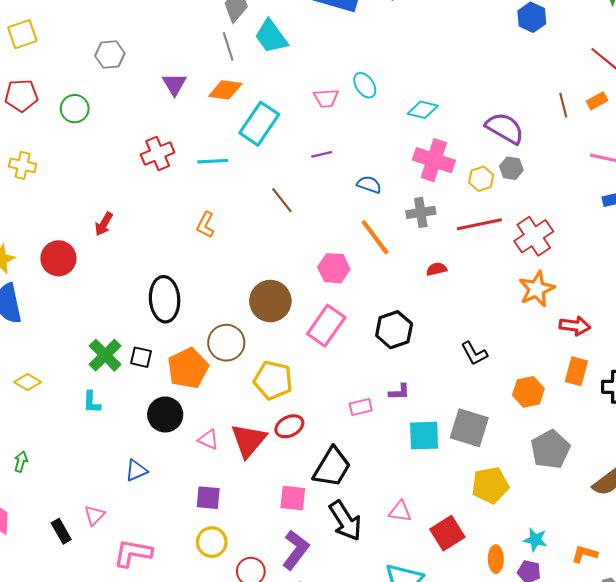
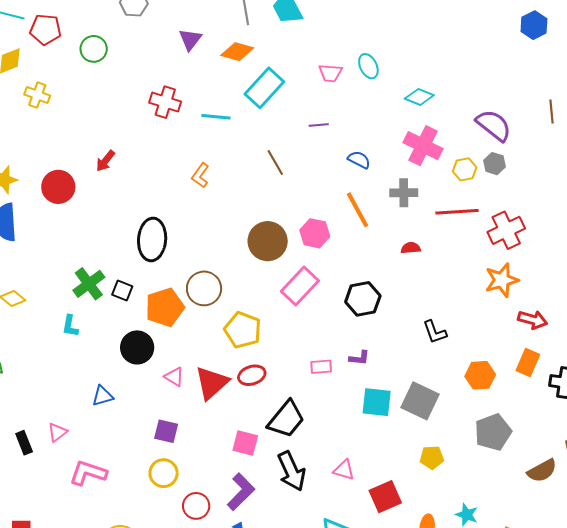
red cross: (158, 153) -> (165, 102), turned 32
brown circle: (270, 301) -> (268, 241), moved
yellow pentagon: (490, 485) -> (432, 457), size x0.7

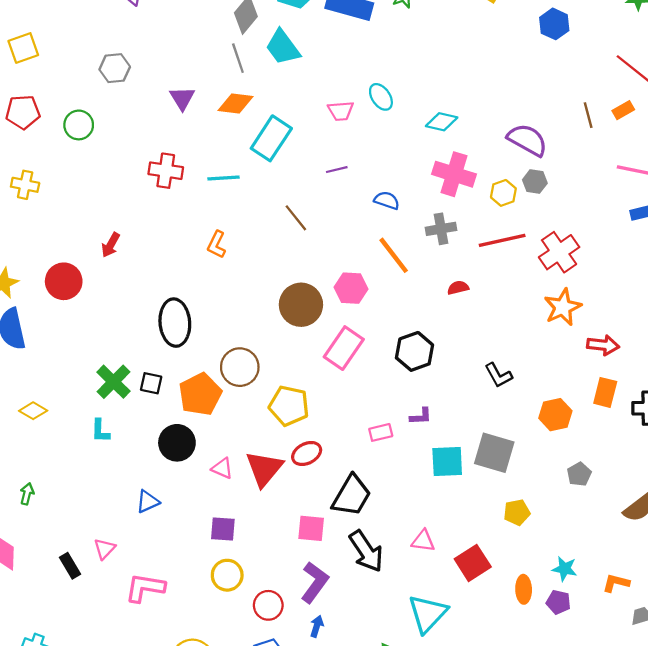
gray pentagon: (493, 432) -> (579, 474), size x0.6

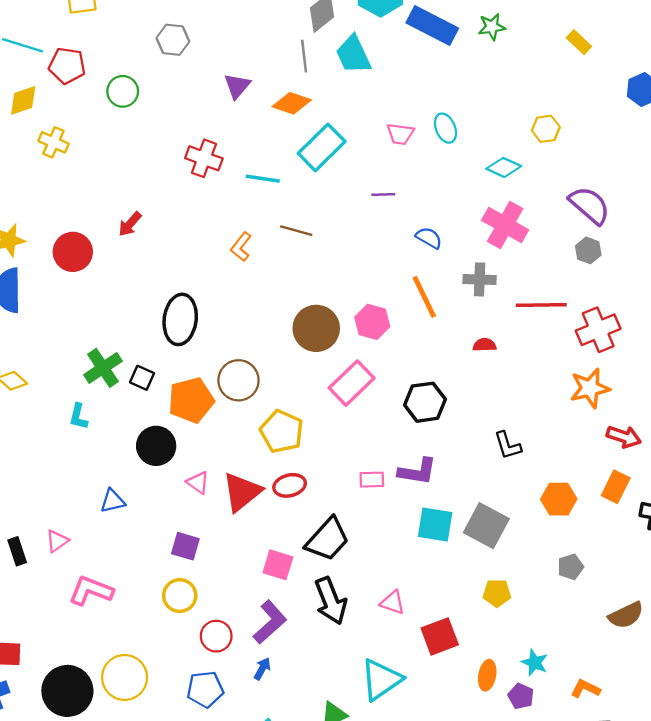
yellow hexagon: (503, 193) -> (546, 129), moved
brown line: (296, 218) -> (296, 231), moved, turned -48
purple L-shape: (421, 416) -> (417, 471), size x1.6

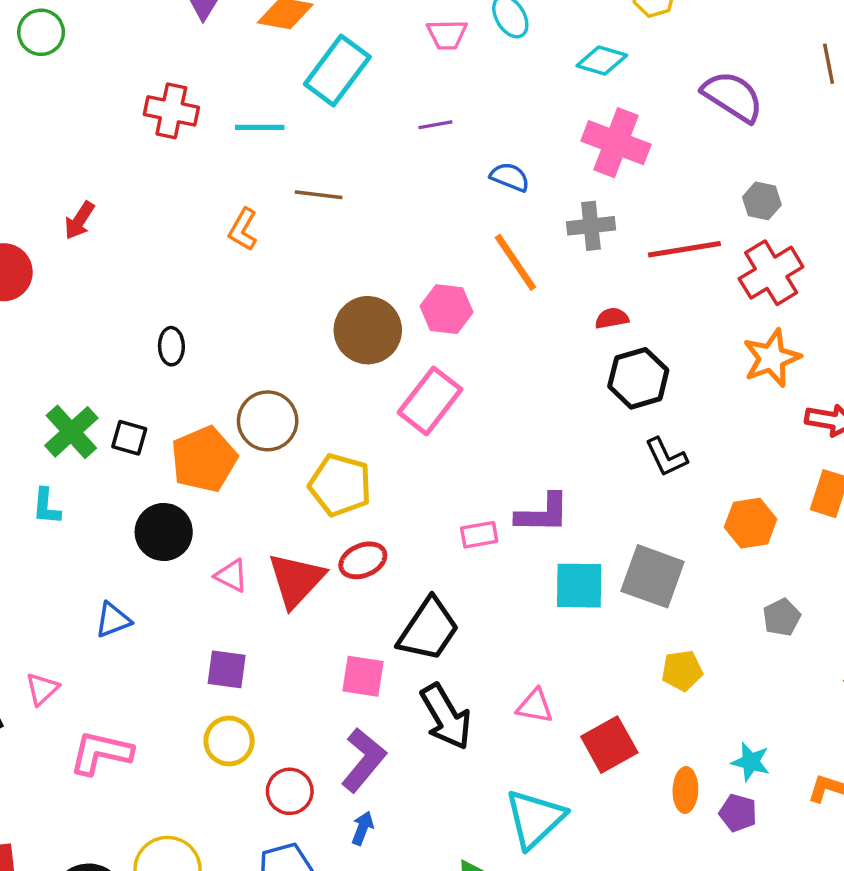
gray hexagon: (588, 250) -> (762, 201), moved
black ellipse: (180, 319) -> (171, 346), size x0.5
black hexagon: (425, 402) -> (638, 378), moved

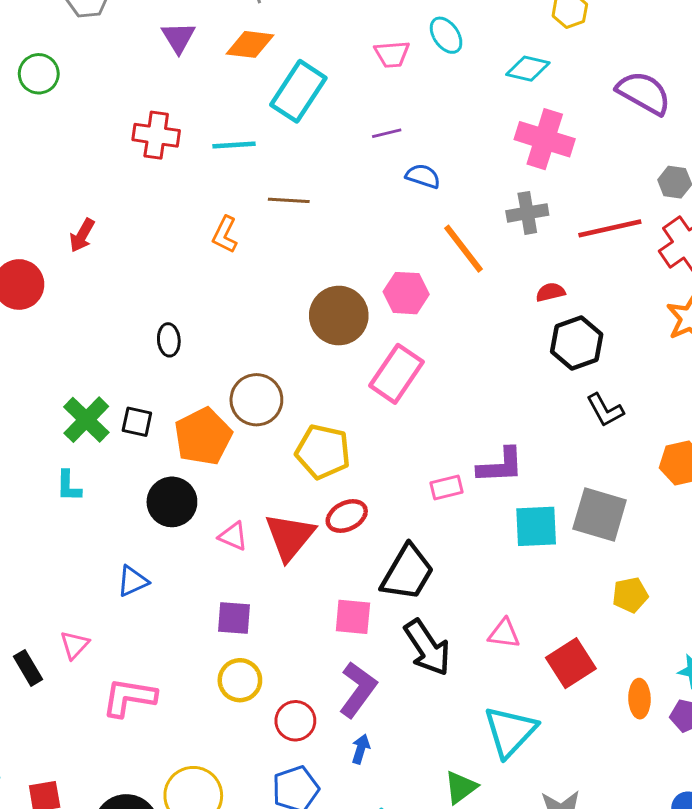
blue semicircle: (510, 177) -> (423, 176), moved

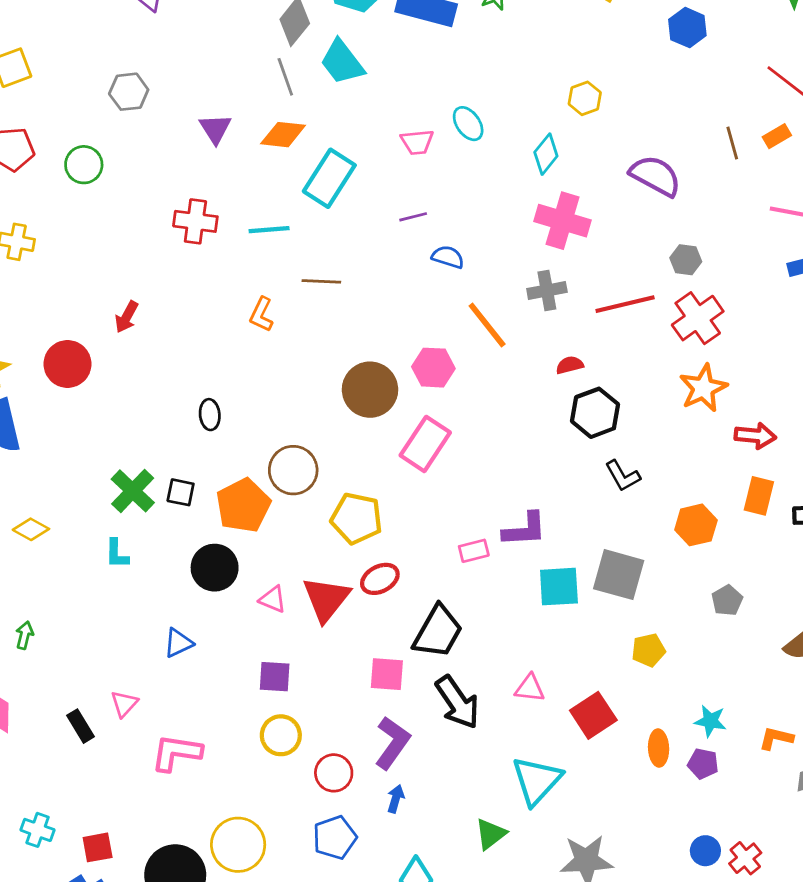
cyan diamond: (528, 69) -> (546, 154), turned -63

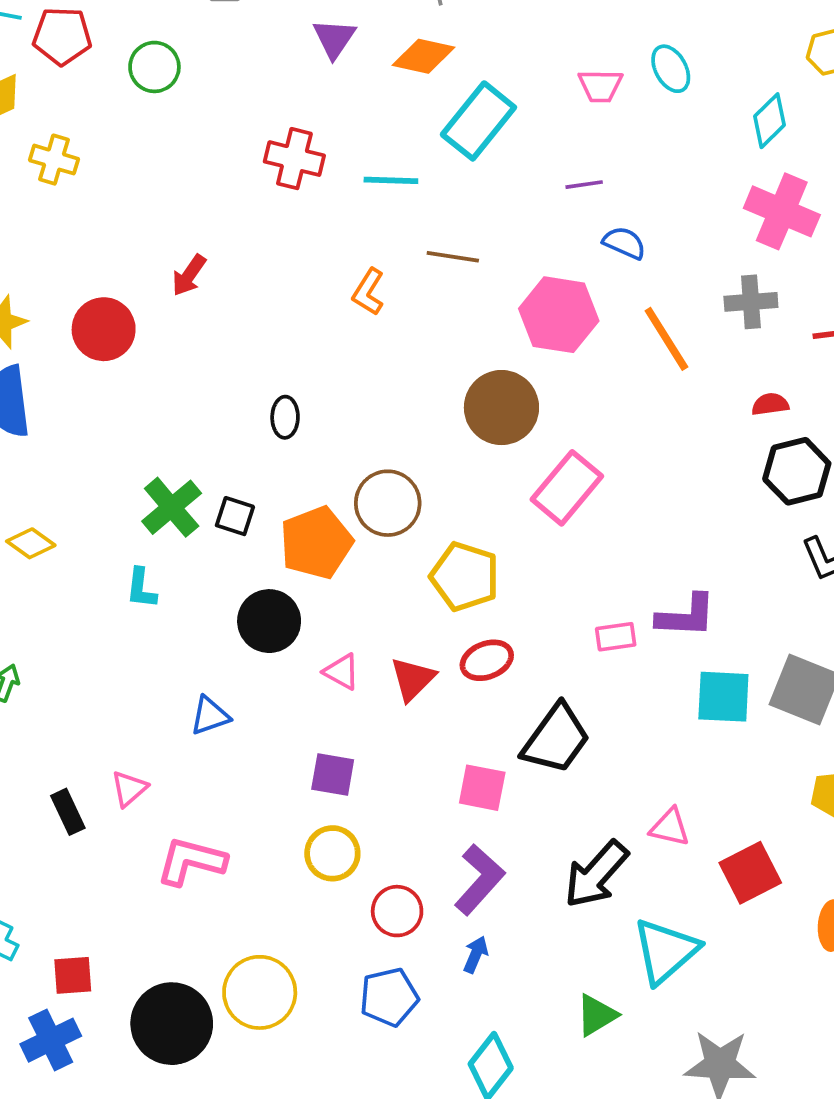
pink hexagon: (433, 368) -> (559, 315), moved, size x1.4
red triangle: (326, 599) -> (413, 679), size x0.7
black arrow: (457, 702) -> (596, 874), moved, turned 70

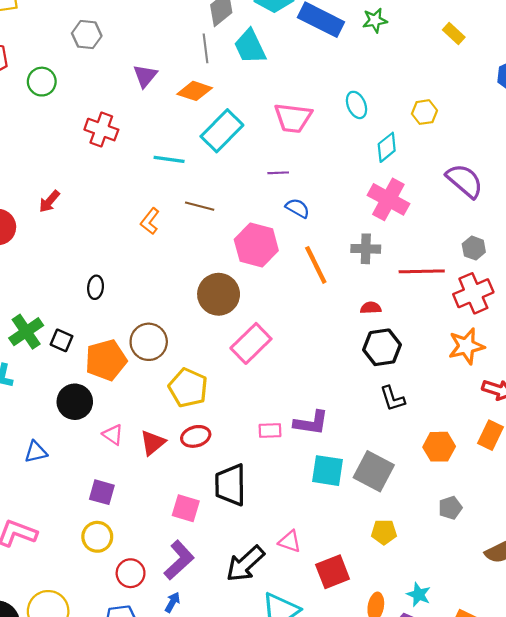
cyan ellipse: (671, 69) -> (356, 105), moved
pink trapezoid: (600, 86) -> (293, 118), size x1.5
red cross: (294, 159) -> (101, 130), moved
black trapezoid: (556, 739) -> (230, 485), turned 138

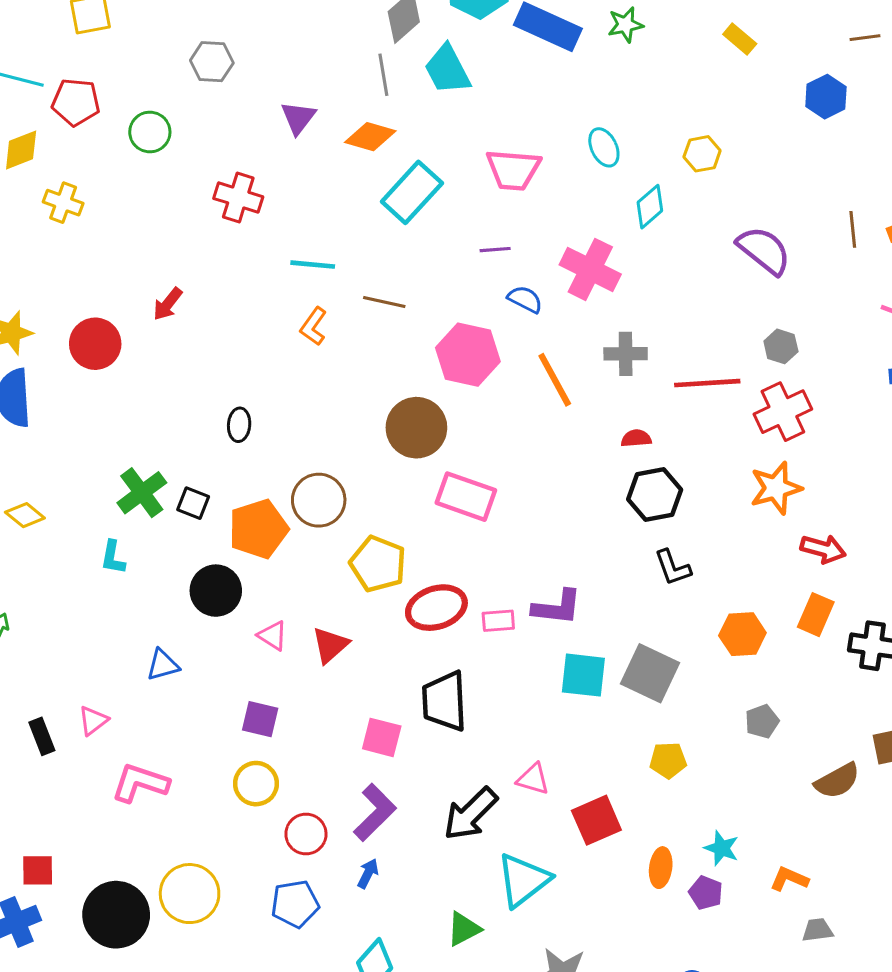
cyan line: (169, 159) -> (313, 265), moved
pink cross: (388, 199) -> (590, 269), moved
pink rectangle: (251, 343) -> (466, 497), turned 66
red ellipse: (196, 436) -> (436, 608), moved, size x1.4

